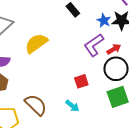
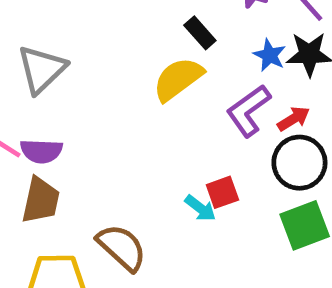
yellow semicircle: (36, 43) -> (178, 79), moved
cyan arrow: (72, 106) -> (200, 208), moved

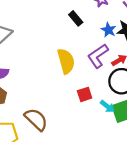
yellow semicircle: (178, 79) -> (66, 61), moved, turned 110
cyan arrow: (200, 208) -> (107, 106), moved

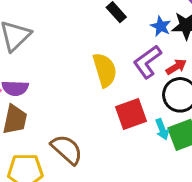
red square: (85, 94) -> (131, 114), size x1.5
cyan arrow: (107, 106) -> (162, 129), turned 32

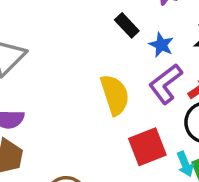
blue star: (161, 26) -> (161, 45), moved

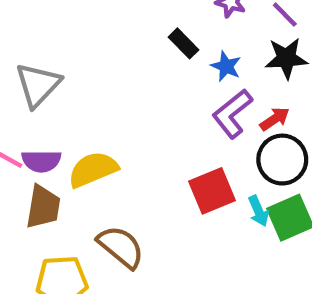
yellow semicircle: (115, 95) -> (93, 169), moved, turned -93

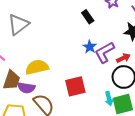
blue star: (226, 66) -> (90, 47), moved
purple semicircle: (41, 161) -> (26, 88), moved
red square: (212, 191) -> (75, 86), moved

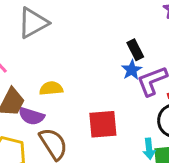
black rectangle: (88, 17) -> (135, 50), moved
yellow semicircle: (37, 67) -> (51, 88), size x0.7

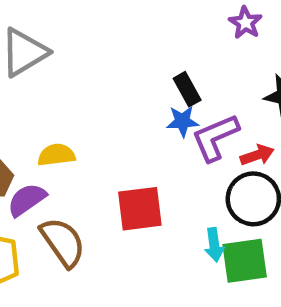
blue star: (132, 70) -> (183, 121), turned 30
purple semicircle: (31, 116) -> (27, 200), turned 130

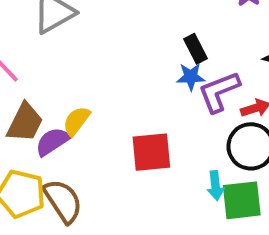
yellow semicircle: (56, 155) -> (76, 121), moved, turned -48
brown semicircle: (63, 242) -> (63, 201), moved

